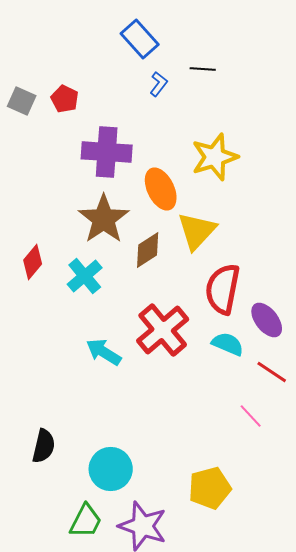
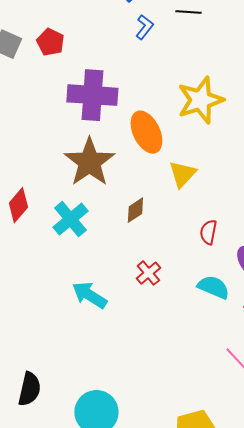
yellow triangle: (197, 231) -> (182, 174), size x0.7
brown diamond: (148, 250) -> (135, 210), moved, size x0.7
red semicircle: (223, 289) -> (208, 232), size x0.5
red cross: (163, 330) -> (148, 273), size x0.5

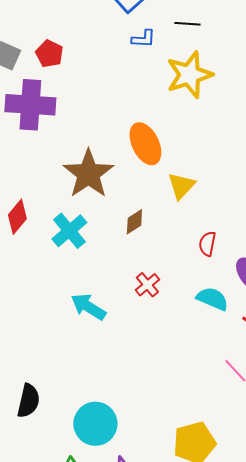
blue L-shape: (144, 27) -> (143, 39), turned 55
purple cross: (92, 95) -> (30, 105), moved
yellow star: (200, 100) -> (189, 75), moved

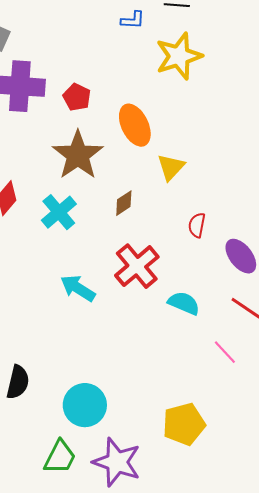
red pentagon: (49, 54) -> (77, 97), moved
red cross: (147, 285) -> (137, 266), size x1.8
cyan semicircle: (212, 299) -> (184, 303), moved

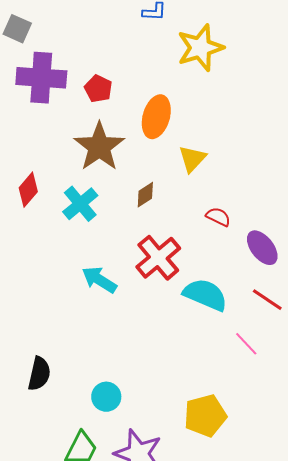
orange ellipse: (135, 125) -> (156, 117), turned 42
red semicircle: (197, 225) -> (218, 217), turned 105
cyan semicircle: (184, 303) -> (205, 295), size x1.4
cyan circle: (85, 405) -> (106, 397), size x0.7

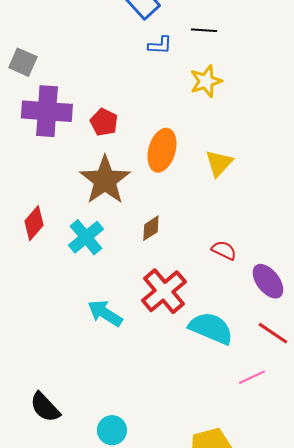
yellow star: (200, 48) -> (206, 81), size x0.7
yellow triangle: (192, 159) -> (219, 163), moved
pink line: (246, 344) -> (252, 377), turned -72
black semicircle: (39, 374) -> (45, 407), turned 124

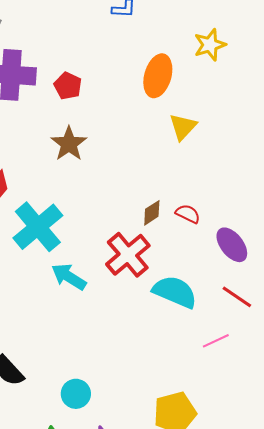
yellow star: (206, 81) -> (210, 45), moved
orange ellipse: (162, 150) -> (158, 76), moved
brown star: (105, 180) -> (69, 144), size x0.7
brown diamond: (151, 228) -> (152, 213), moved
cyan cross: (86, 237) -> (38, 227), moved, size x1.4

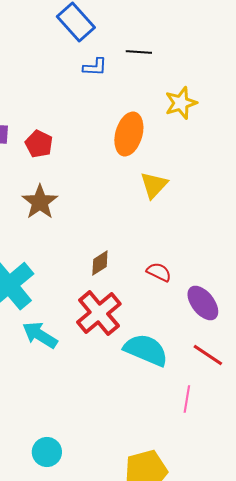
brown diamond: (152, 213) -> (100, 263), moved
pink line: (216, 341) -> (187, 399), turned -56

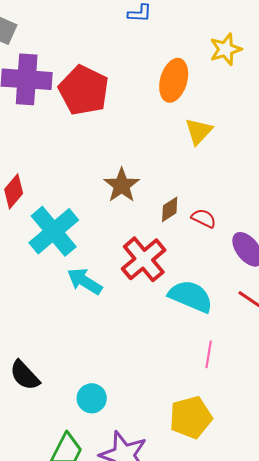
red pentagon: (39, 144) -> (84, 90), size x1.8
brown star: (40, 202) -> (122, 185), moved
brown diamond: (100, 263) -> (170, 209), moved
pink line: (187, 399) -> (209, 354), moved

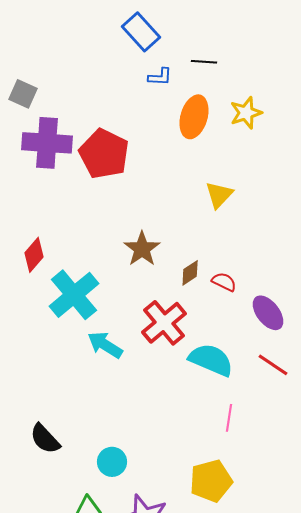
orange ellipse: (174, 80) -> (194, 117), moved

